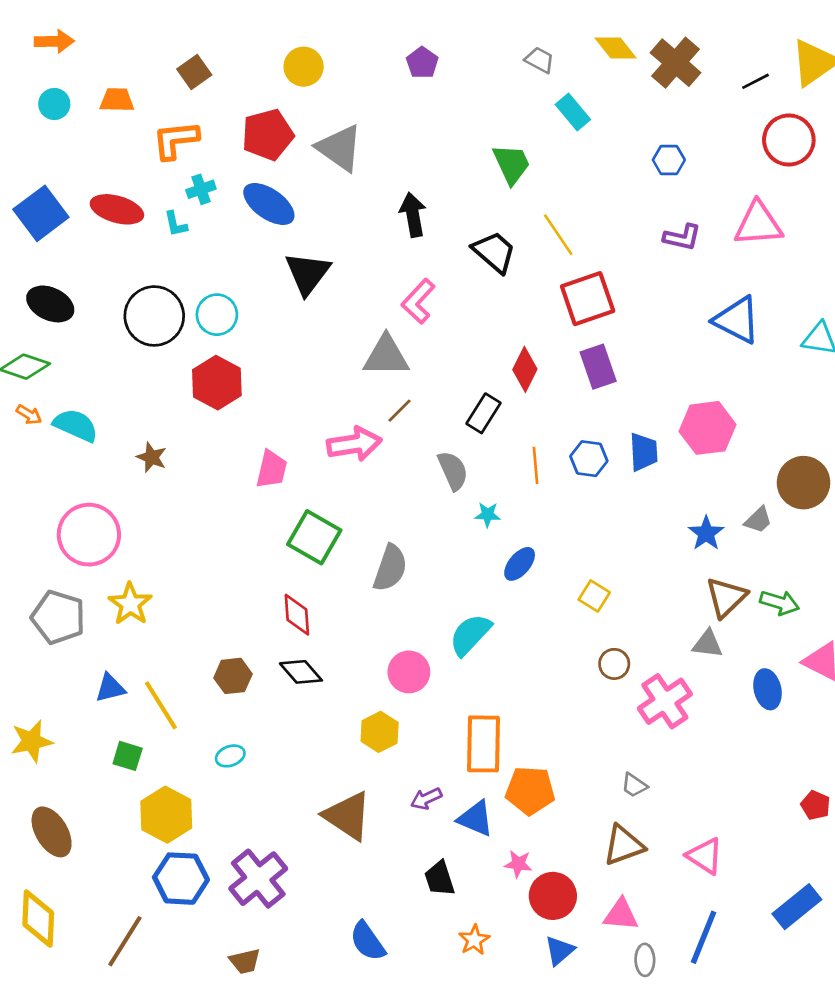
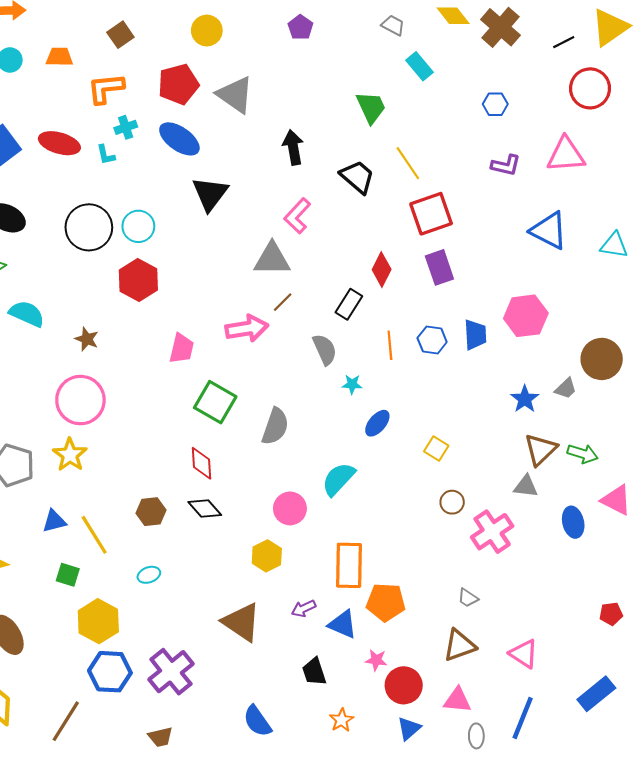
pink circle: (89, 535) -> (80, 400), moved
red pentagon: (816, 805) -> (611, 614), turned -30

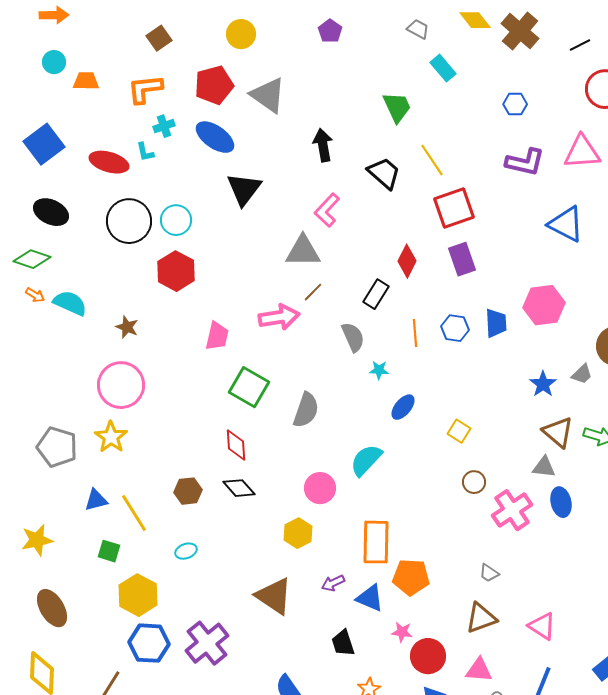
orange trapezoid: (59, 57) -> (86, 81), moved
red ellipse: (59, 143) -> (109, 162), moved
purple L-shape: (506, 165) -> (525, 162), size x1.4
brown triangle: (541, 450) -> (558, 432), turned -36
blue ellipse: (573, 522) -> (561, 502), moved

